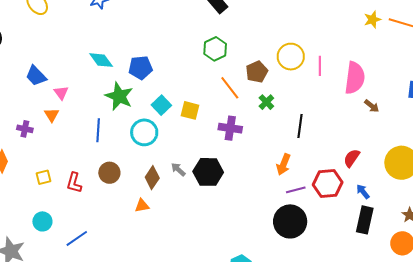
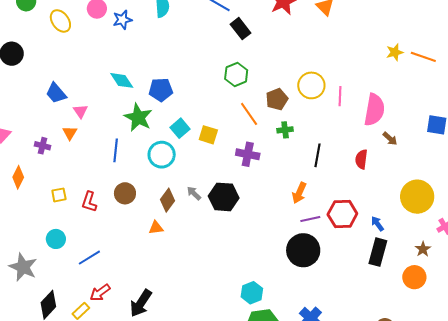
green cross: (266, 102) -> (285, 130), turned 35
red semicircle: (352, 158) -> (361, 159), moved, turned -30

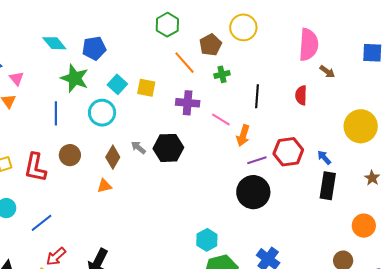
pink line: (340, 96) -> (221, 119), moved, turned -54
red L-shape: (89, 202) -> (35, 167), size x1.4
orange circle: (414, 277) -> (364, 226), moved

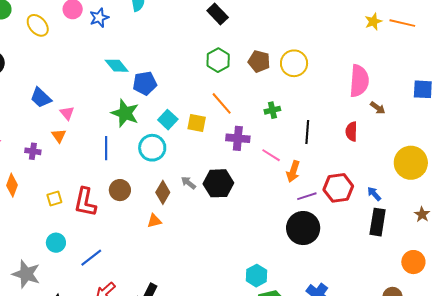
cyan diamond: (54, 43) -> (117, 66), moved
brown pentagon: (210, 45) -> (259, 61), moved, turned -30
orange line: (185, 63) -> (222, 103), moved

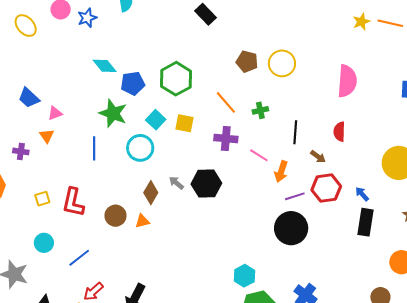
green hexagon: (218, 60) -> (176, 79), moved, size x1.4
orange line: (222, 103) -> (226, 102), moved
brown arrow: (378, 108) -> (318, 157), moved
pink triangle: (67, 113) -> (55, 113), turned 49
brown circle: (120, 190) -> (115, 216), moved

